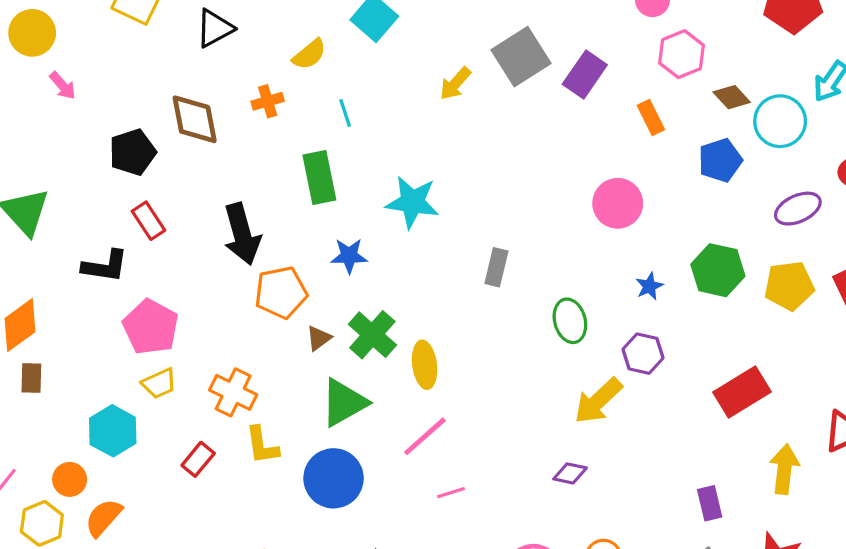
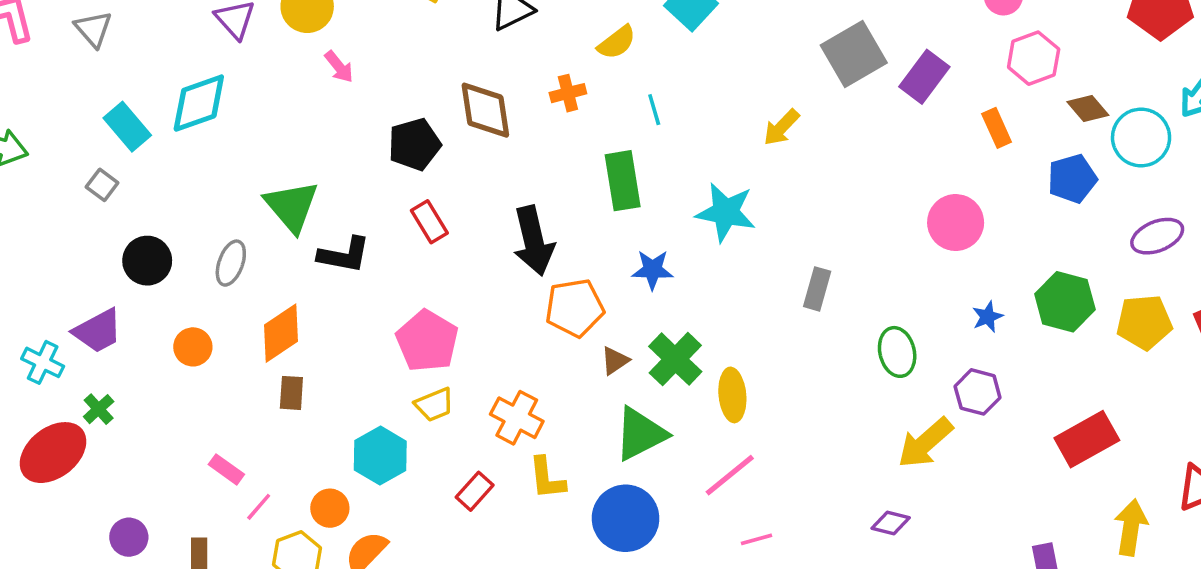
yellow arrow: (455, 84) -> (781, 127), moved
black L-shape: (105, 266) -> (344, 255), moved

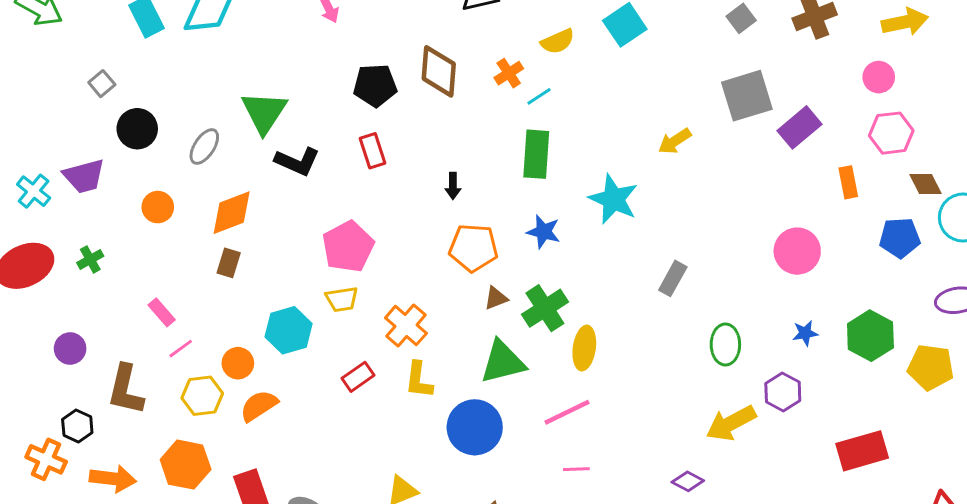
orange cross: (568, 93) -> (509, 73), turned -32
cyan line: (654, 110) -> (539, 96), moved, turned 60
gray square: (102, 185) -> (102, 84), moved
black arrow: (534, 241) -> (453, 186), size x0.5
green cross: (99, 409) -> (90, 259), moved

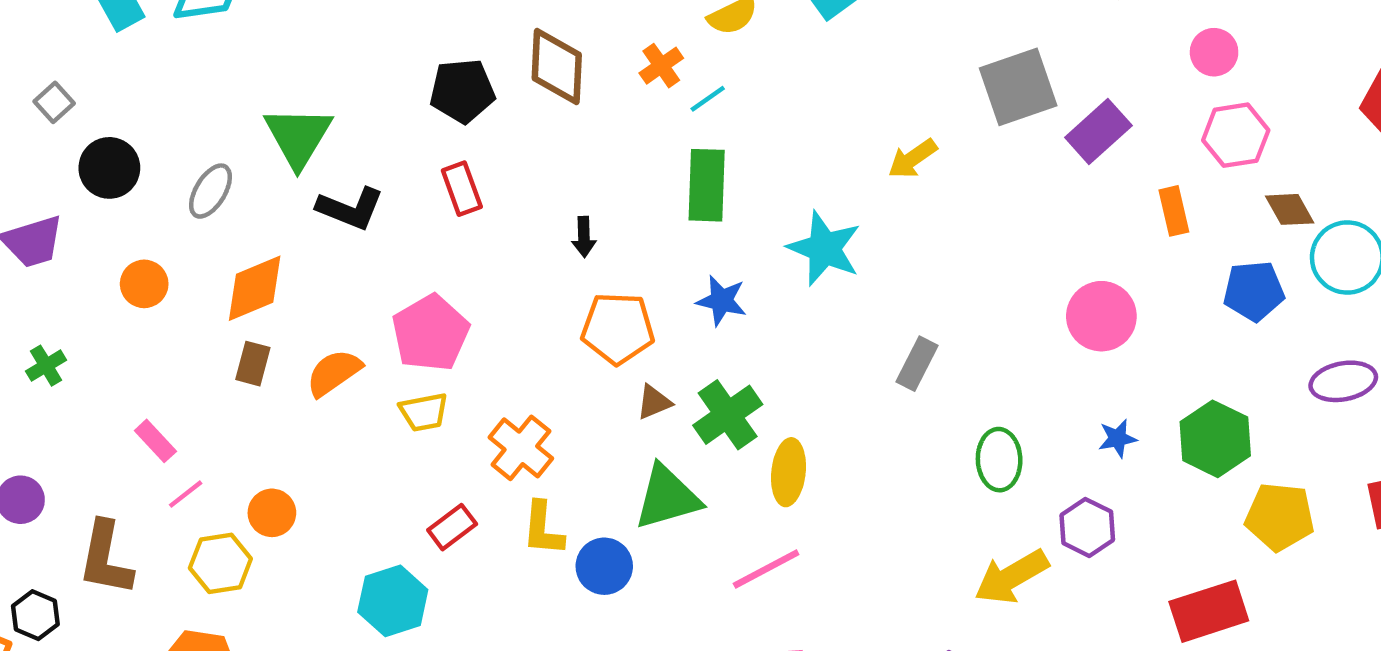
cyan hexagon: (289, 330) -> (393, 601), moved
yellow pentagon: (931, 367) -> (1280, 517), moved
orange semicircle: (259, 406) -> (334, 373), moved
blue circle: (475, 427) -> (604, 566), moved, size x0.7

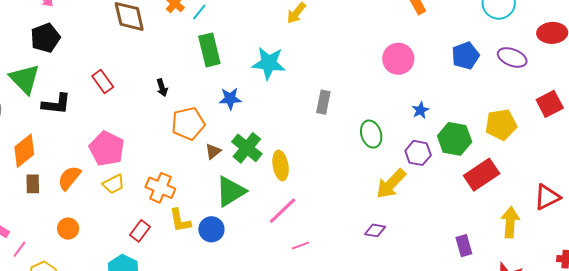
black pentagon: (462, 91) -> (45, 38), moved
blue pentagon: (1254, 291) -> (465, 56), moved
purple ellipse: (1343, 381) -> (512, 57), turned 48
green hexagon: (1215, 439) -> (455, 139), moved
orange circle: (272, 513) -> (68, 229), moved

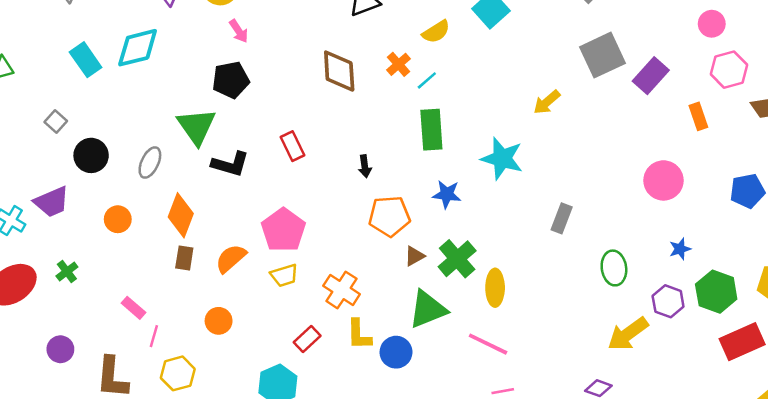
orange diamond: (24, 151) -> (181, 215), turned -40
pink line: (283, 211) -> (488, 344), turned 60
pink line: (19, 249) -> (154, 336), turned -30

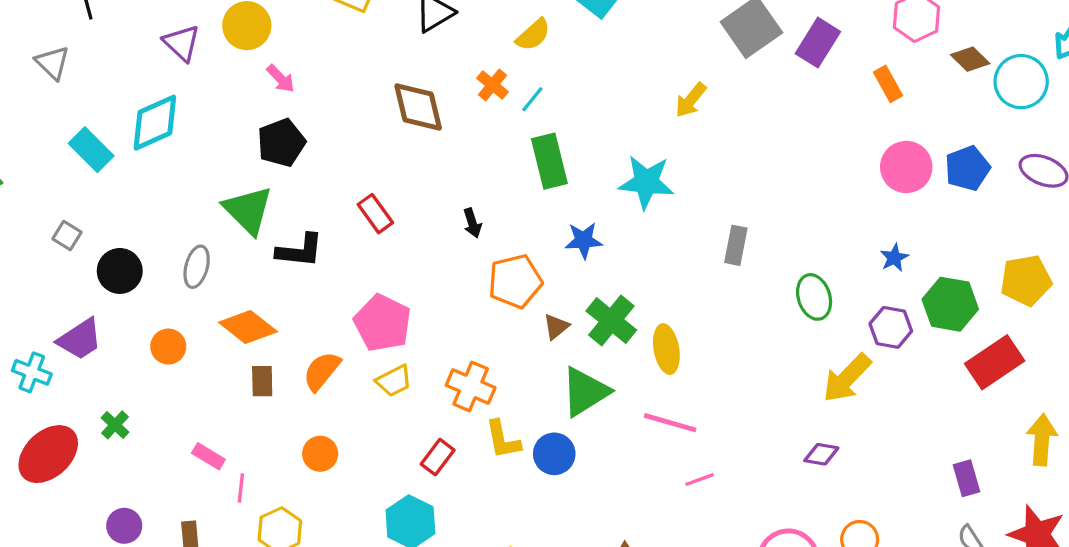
pink circle: (664, 180) -> (906, 167), moved
orange diamond: (181, 215) -> (248, 327), turned -63

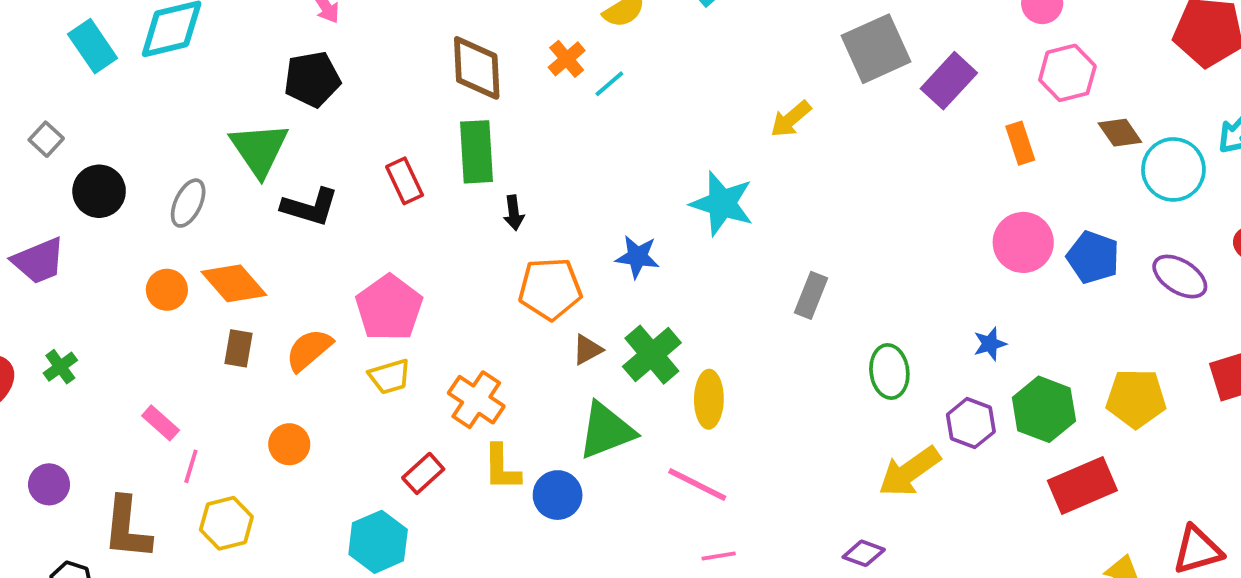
green rectangle: (549, 161) -> (477, 152), moved
blue pentagon: (967, 168) -> (1093, 257), turned 30
orange circle: (168, 347) -> (167, 290), moved

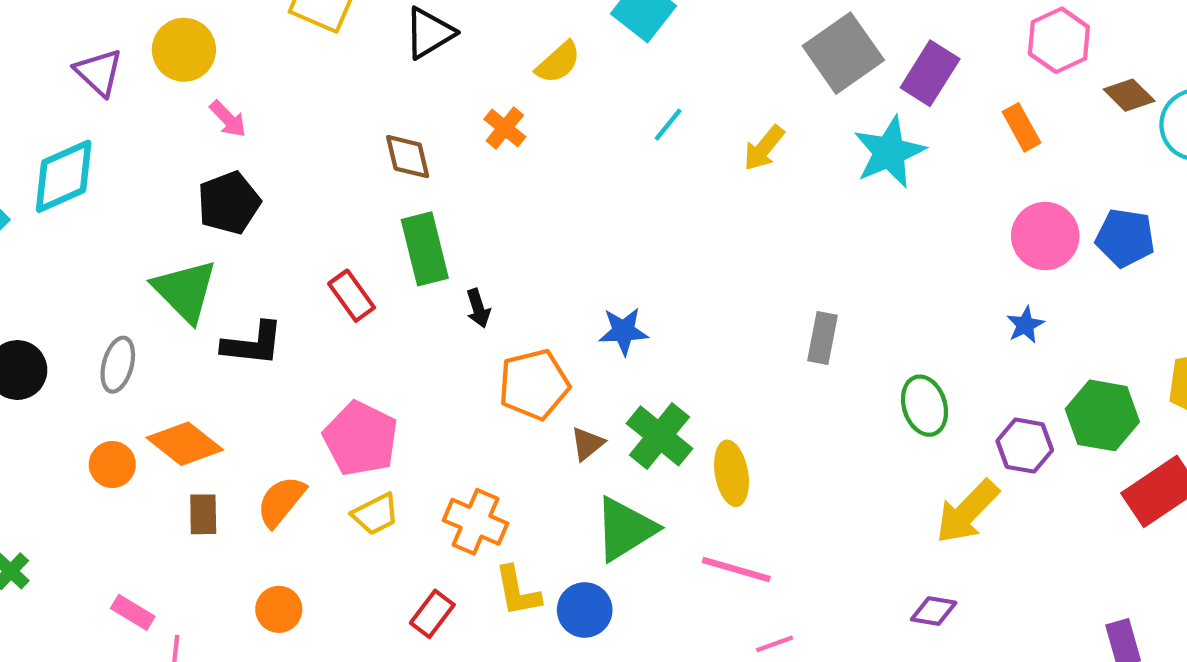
brown diamond: (477, 68) -> (408, 157), size x0.7
cyan line: (609, 84) -> (668, 125), moved
cyan star: (722, 203) -> (889, 152), moved, turned -30
blue star: (990, 344) -> (1025, 325), moved

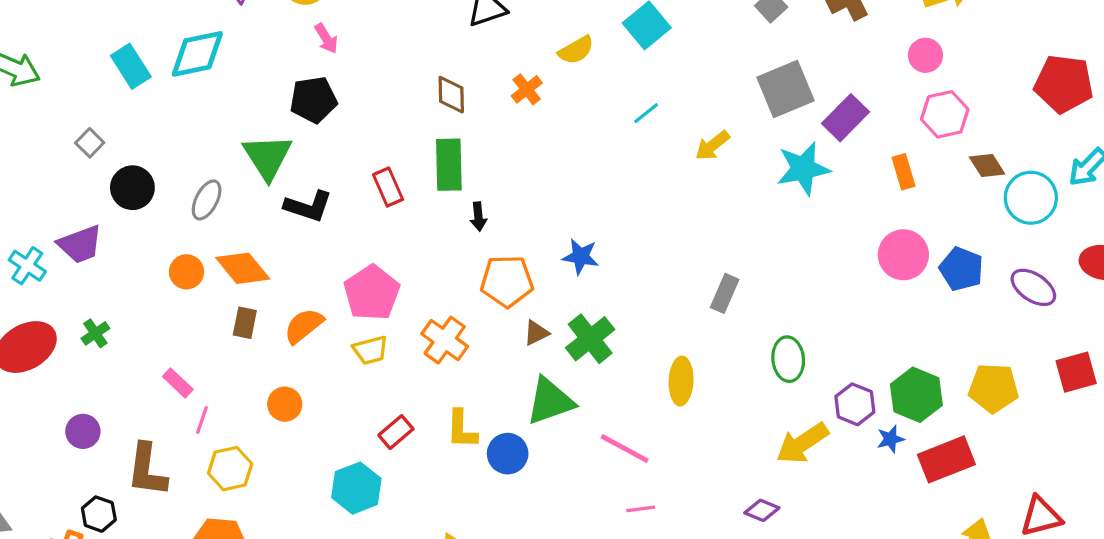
blue star: (1025, 325) -> (890, 439), moved
yellow ellipse: (731, 473) -> (681, 381), moved
orange cross: (476, 522) -> (445, 340), moved

